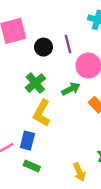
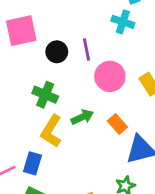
green cross: (35, 83) -> (45, 95), turned -30
green arrow: (71, 89) -> (82, 117), moved

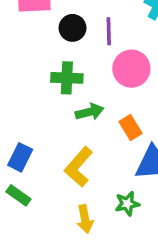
green cross: (45, 95) -> (67, 78), moved, turned -30
yellow L-shape: (51, 131) -> (79, 167), moved

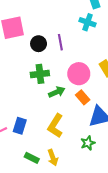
pink circle: (131, 69) -> (79, 74), moved
green rectangle: (18, 195) -> (32, 158), moved
yellow arrow: (85, 219) -> (53, 158), moved

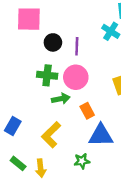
pink circle: (79, 74) -> (76, 77), moved

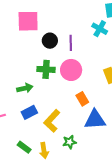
green arrow: (61, 99) -> (25, 88), moved
blue rectangle: (13, 126) -> (29, 112), moved, turned 35
green star: (82, 161) -> (70, 142), moved

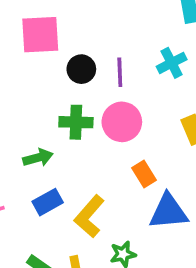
cyan cross: (100, 29) -> (172, 63), moved, turned 35

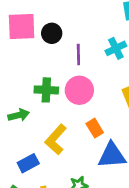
black circle: (81, 69) -> (52, 33), moved
blue rectangle: (48, 202) -> (28, 163), moved
yellow L-shape: (89, 216) -> (56, 139), moved

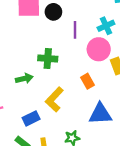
pink circle: (79, 90) -> (99, 49), moved
orange rectangle: (95, 128) -> (87, 81), moved

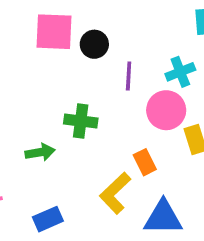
yellow L-shape: (54, 99) -> (115, 193), moved

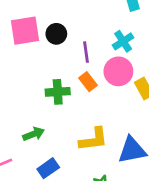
green arrow: (40, 152) -> (34, 134), moved
orange rectangle: (145, 162) -> (88, 82), moved
yellow L-shape: (115, 193) -> (93, 139), turned -132

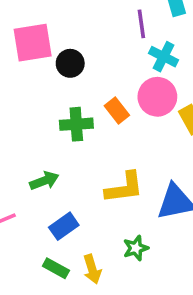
black circle: (56, 34) -> (70, 63), moved
cyan cross: (123, 41) -> (164, 57), turned -30
purple line: (86, 52) -> (141, 24), moved

